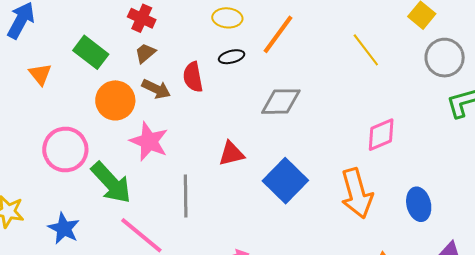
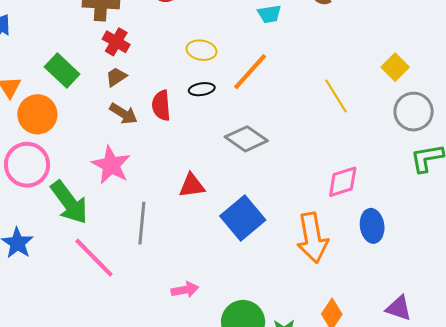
orange circle: (115, 100) -> (37, 114), moved
gray diamond: (281, 102) -> (246, 139), turned 30
blue ellipse: (419, 204) -> (372, 226), moved

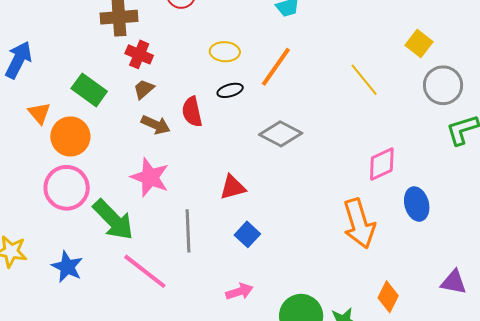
blue square: (243, 218) -> (247, 234), moved, size x0.6

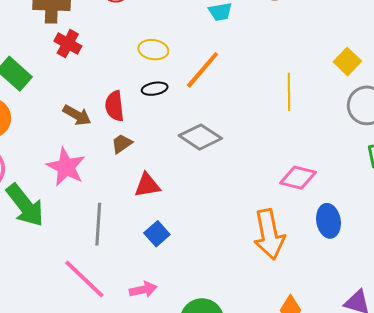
yellow line: (364, 80) -> (289, 92), turned 33
brown trapezoid: (144, 89) -> (122, 144), moved
pink diamond: (382, 164) -> (298, 178), turned 33
pink line: (145, 271) -> (84, 279), moved

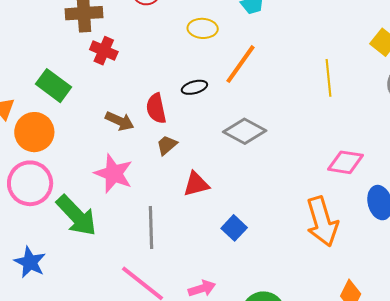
yellow ellipse: (153, 50) -> (203, 28), moved
blue square: (157, 234) -> (234, 228), moved

